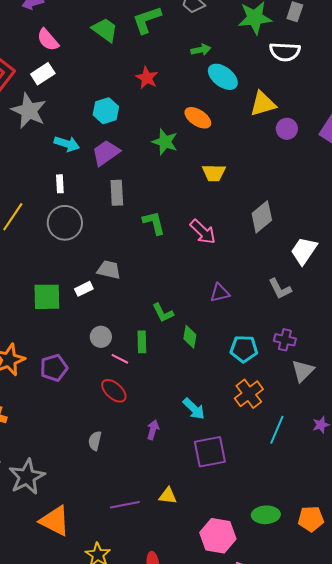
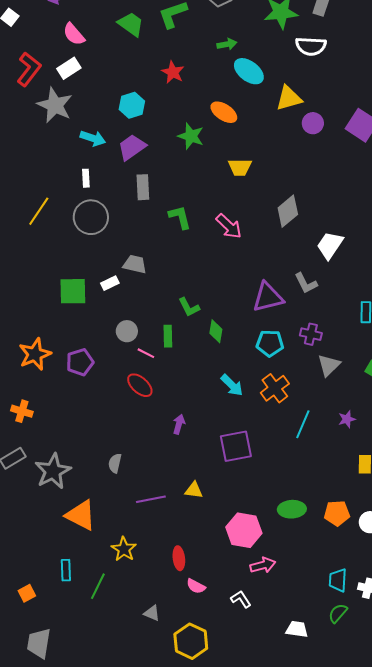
purple triangle: (220, 293) -> (268, 297), moved, size x1.6
cyan arrow: (194, 409) -> (232, 385), moved
gray semicircle: (95, 441) -> (115, 463), moved

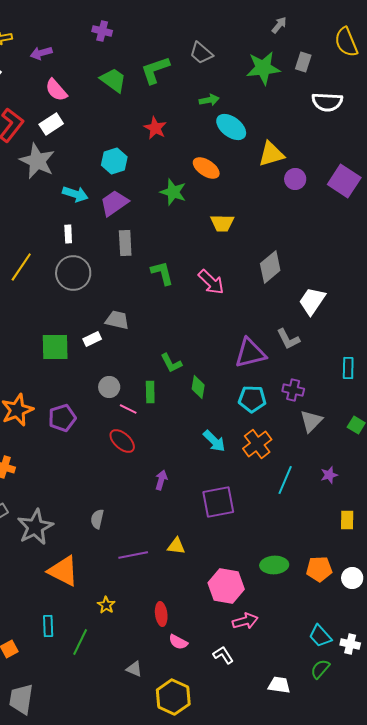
white semicircle: (311, 46) -> (327, 102), moved
yellow star: (124, 549) -> (106, 605), size x0.7
cyan trapezoid: (338, 580) -> (320, 636), turned -45

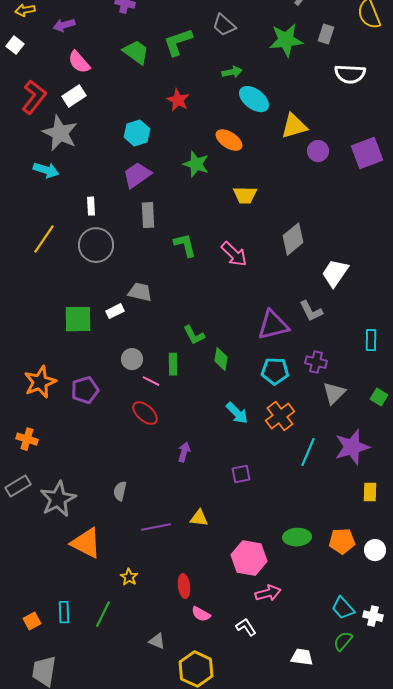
purple square: (344, 181) -> (367, 153), turned 36
cyan arrow: (75, 194) -> (46, 170), moved
purple star: (329, 475) -> (352, 447), size x2.0
purple square: (218, 502) -> (241, 474), size x0.6
cyan rectangle: (48, 626) -> (64, 612), moved

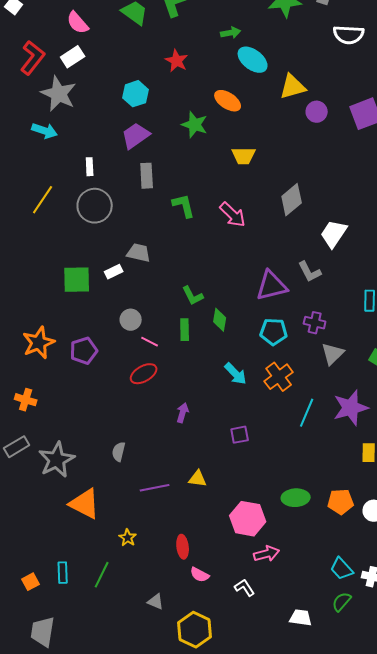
green rectangle: (173, 364) -> (185, 330), moved
red ellipse: (145, 413) -> (144, 374), turned -72

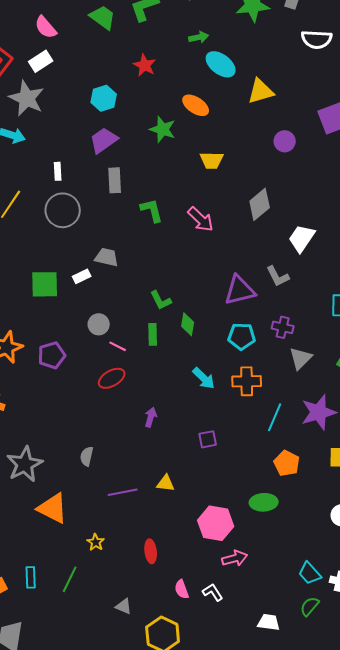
purple circle: (317, 112) -> (285, 141), moved
orange cross: (279, 377) -> (247, 381), turned 36
orange pentagon: (341, 502) -> (287, 463), moved, turned 30
pink semicircle: (200, 575) -> (182, 589), moved, turned 42

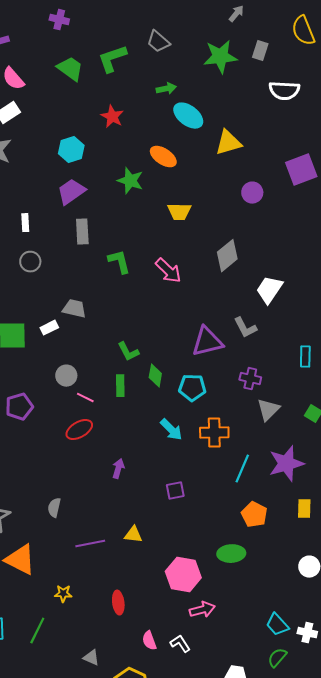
gray circle: (63, 210) -> (30, 262), size x0.6
cyan pentagon: (242, 336) -> (192, 388), moved
yellow star: (96, 542) -> (63, 594), turned -30

